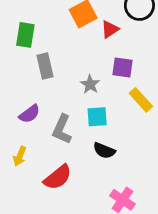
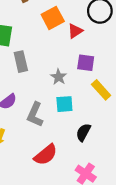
black semicircle: (104, 151) -> (83, 132), moved, turned 96
red semicircle: (58, 177) -> (46, 155), moved

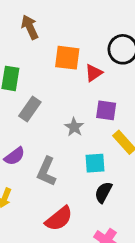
orange square: (53, 18) -> (67, 58), turned 35
gray rectangle: (21, 62) -> (30, 109), turned 48
cyan square: (64, 104) -> (95, 163), moved

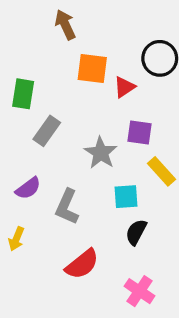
brown arrow: (30, 27) -> (65, 25), moved
gray star: (74, 127) -> (101, 153), size x1.4

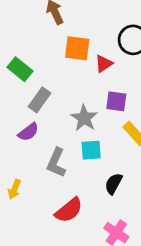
green rectangle: (23, 94) -> (20, 69), turned -60
purple semicircle: (28, 188) -> (28, 132), moved
cyan square: (126, 197) -> (91, 150), moved

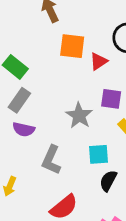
gray rectangle: (40, 100) -> (19, 100), moved
purple semicircle: (28, 132) -> (24, 129), turned 50
cyan square: (91, 150) -> (99, 154), moved

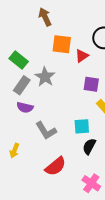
gray star: (79, 116) -> (45, 77), moved
gray L-shape: (51, 160) -> (46, 131), turned -55

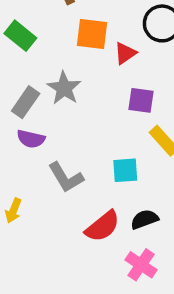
green rectangle: (19, 60) -> (20, 36), moved
black semicircle: (89, 146) -> (145, 219), moved, turned 42
red semicircle: (55, 166) -> (103, 226), moved

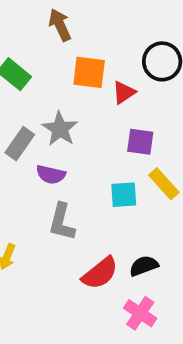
purple semicircle: (31, 139) -> (51, 175), moved
cyan square: (125, 170) -> (124, 195), moved
gray L-shape: (66, 177) -> (62, 222), turned 45

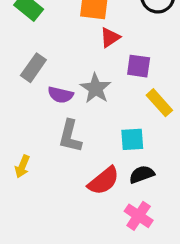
red triangle: (124, 92) -> (110, 37), moved
gray star: (60, 129) -> (96, 88), moved
cyan square: (124, 195) -> (132, 139), moved

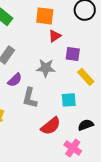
gray star: (96, 88) -> (46, 68), turned -30
purple semicircle: (61, 95) -> (15, 80), moved, turned -56
black semicircle: (142, 174) -> (86, 125), moved

